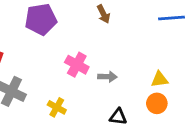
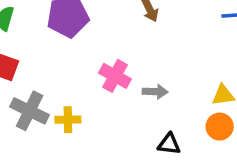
yellow cross: (57, 107) -> (68, 120), moved, turned -30

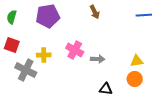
yellow cross: (68, 120) -> (44, 55), moved

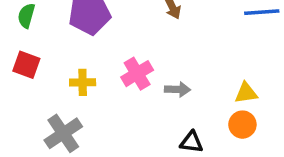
pink cross: (75, 50) -> (137, 74), turned 30
gray cross: (26, 70) -> (63, 133), moved, turned 30

